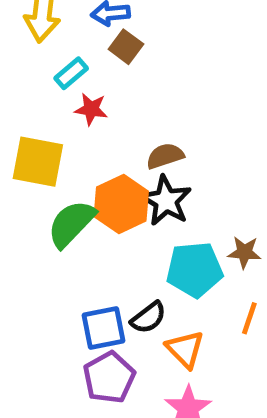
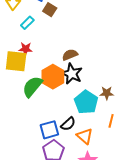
red star: (91, 109) -> (26, 49), moved
cyan pentagon: (195, 270) -> (86, 102), turned -30

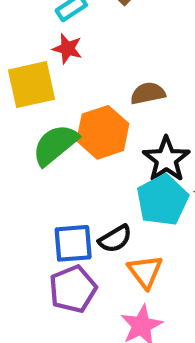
red star: (26, 49) -> (67, 49), moved
yellow square: (16, 61) -> (31, 85), turned -30
black star: (72, 74) -> (166, 159), moved

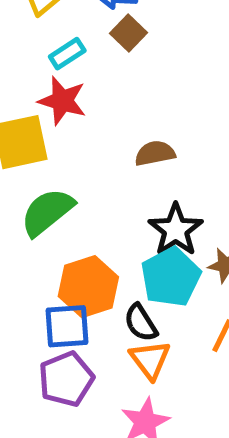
red star: (67, 49) -> (62, 101), size x1.4
orange hexagon: (103, 132) -> (88, 287), moved
black semicircle: (115, 239) -> (141, 323), moved, turned 88

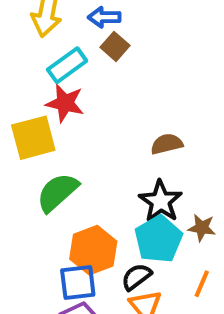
cyan rectangle: (67, 54) -> (67, 65), size x1.4
brown semicircle: (155, 153) -> (167, 144), moved
black semicircle: (141, 323) -> (136, 277), turned 88

